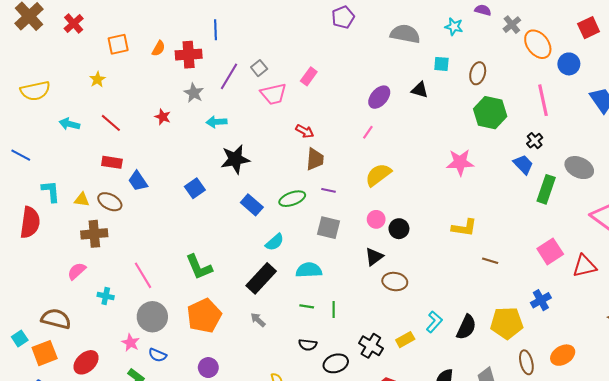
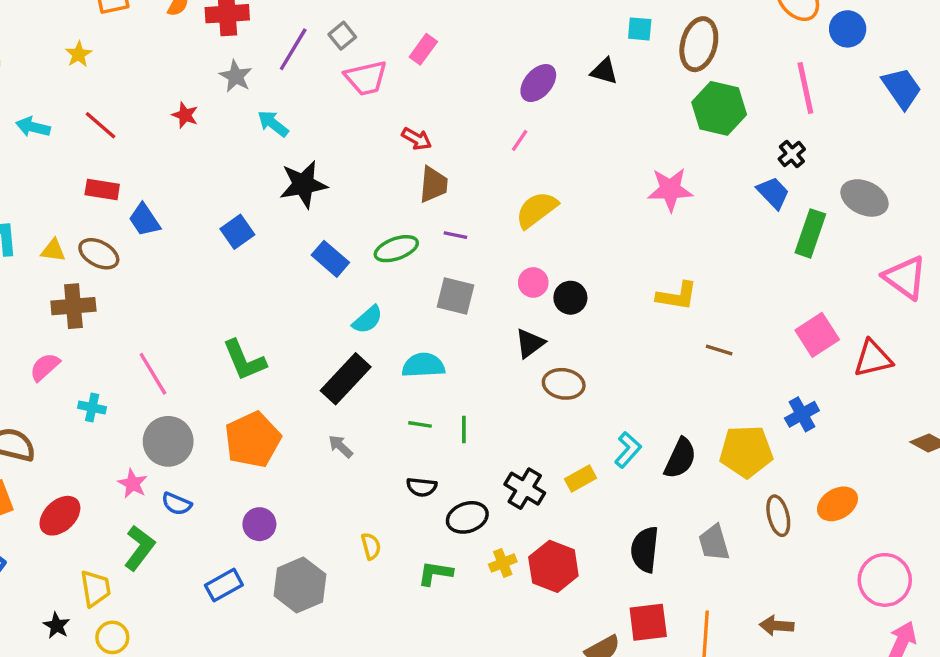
brown ellipse: (478, 73) -> (699, 44), size x1.4
cyan arrow: (217, 122) -> (273, 124), turned 42

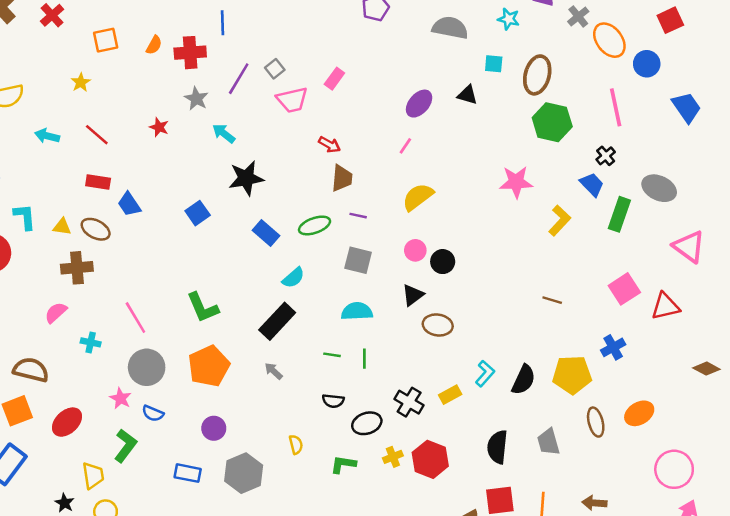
yellow L-shape: (677, 296) -> (560, 221), moved, turned -56
cyan semicircle: (423, 365) -> (357, 311), moved
blue rectangle: (224, 585) -> (188, 473), turned 40

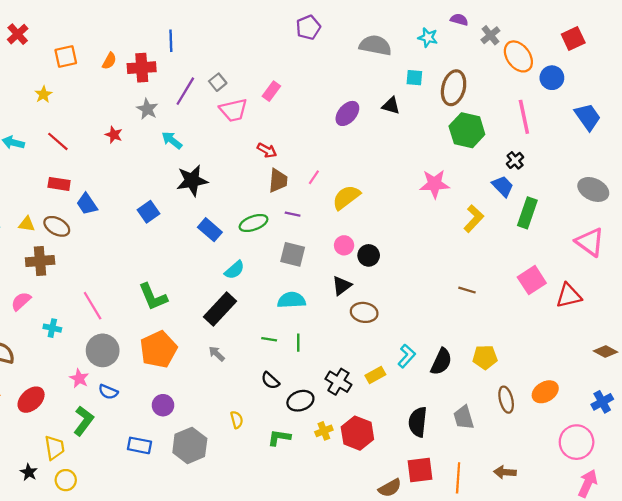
pink line: (405, 146) -> (314, 177), moved
gray ellipse: (659, 188) -> (593, 189), moved
blue cross: (613, 347) -> (602, 402), moved
yellow pentagon: (572, 375) -> (485, 357), size x0.7
black semicircle: (333, 401) -> (270, 381), turned 36

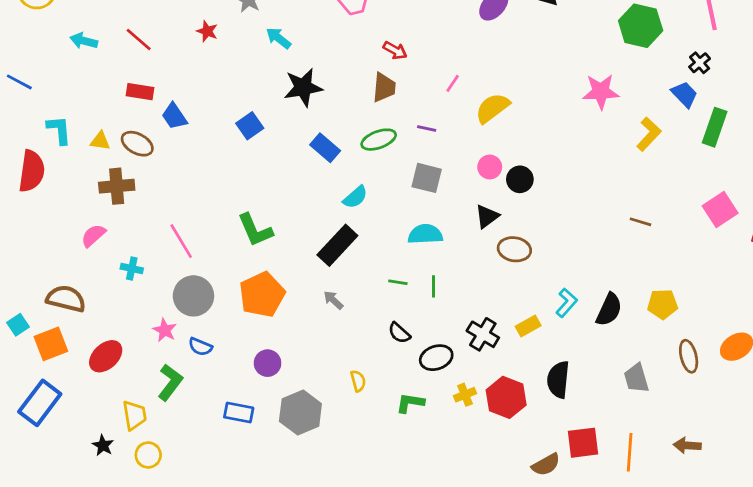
brown trapezoid: (278, 181) -> (384, 87), moved
black semicircle: (418, 422) -> (558, 380), moved

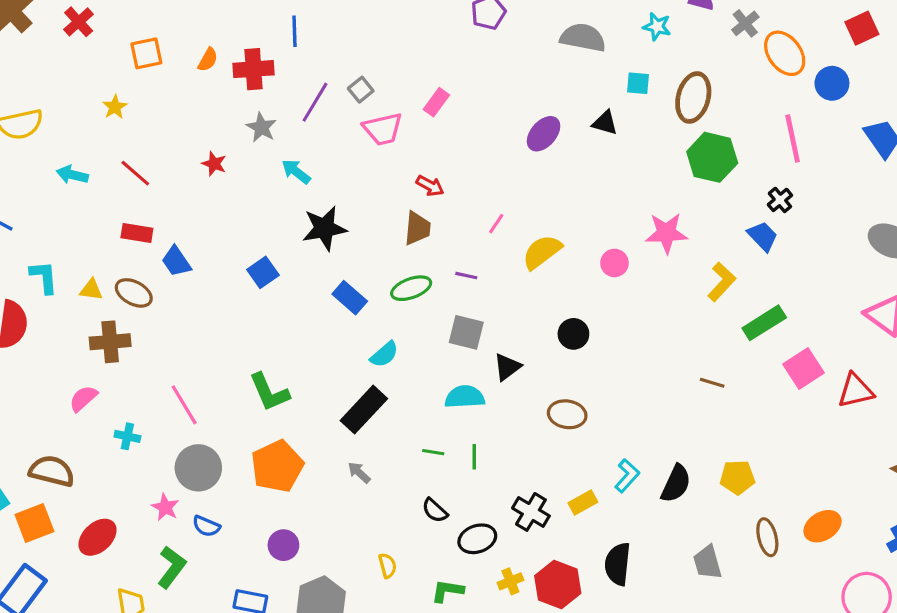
green rectangle: (715, 127) -> (764, 323), moved, turned 39
pink circle: (490, 167) -> (614, 263), moved
black triangle: (487, 216) -> (507, 367), moved

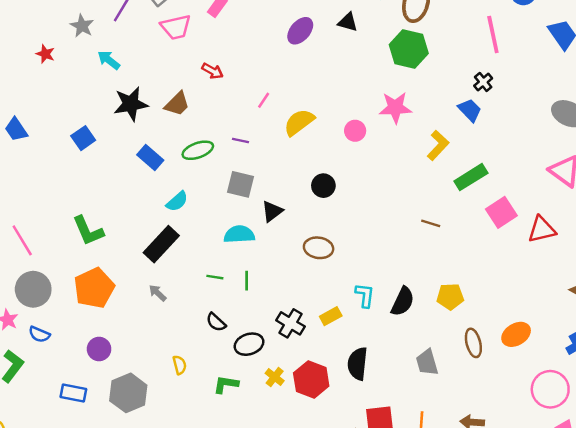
green hexagon: (712, 157) -> (409, 49), moved
brown trapezoid: (417, 228) -> (177, 104), moved, turned 40
cyan L-shape: (627, 476) -> (365, 295), turned -35
yellow cross: (510, 581) -> (275, 377), turned -30

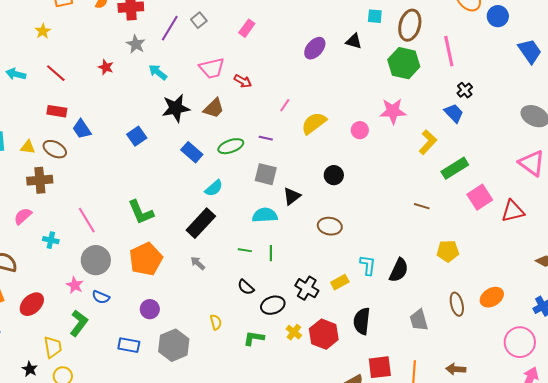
pink trapezoid: (176, 27) -> (212, 68), moved
pink line: (493, 34) -> (449, 51), moved
yellow pentagon: (450, 297) -> (448, 251), moved

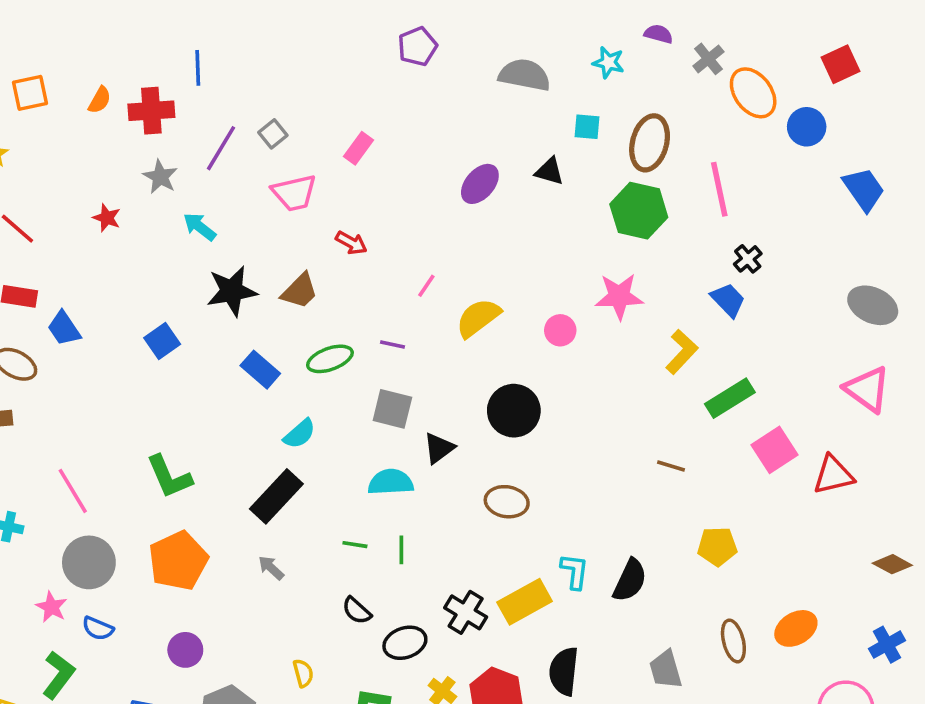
pink trapezoid: (212, 68) -> (294, 193), moved
black circle: (334, 175) -> (514, 411), size x1.5
yellow rectangle: (340, 282) -> (525, 602), size x1.6

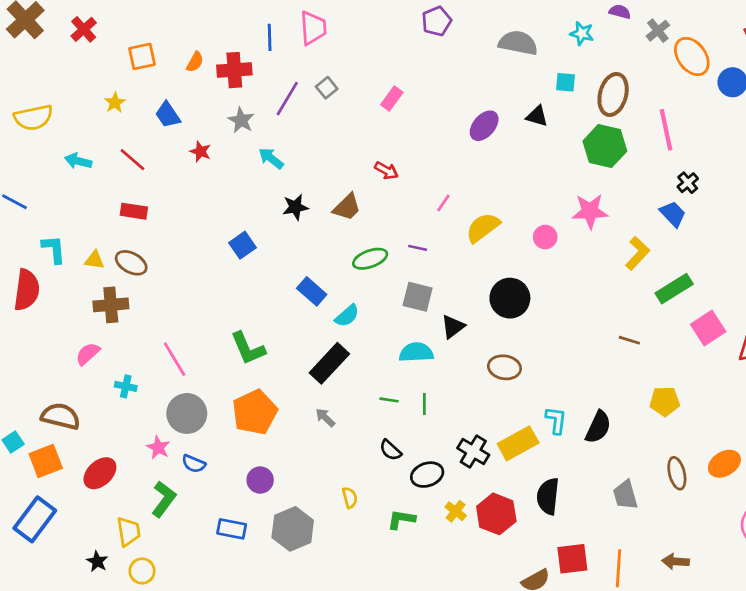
pink trapezoid: (294, 193) -> (313, 28), moved, turned -81
black star: (232, 291) -> (295, 207), size x0.7
blue trapezoid: (64, 329) -> (168, 115), moved
blue rectangle: (260, 370) -> (312, 291), moved

